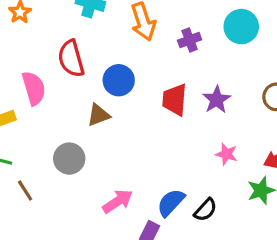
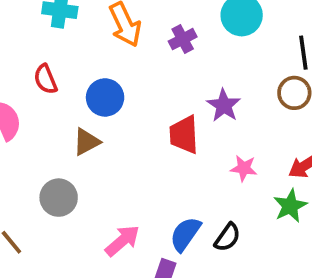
red semicircle: (71, 59) -> (45, 79), size x0.7
red trapezoid: (175, 100) -> (184, 135), moved

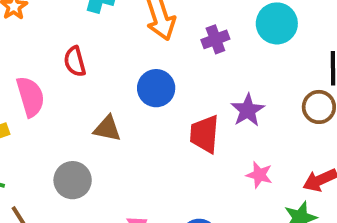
blue circle: (105, 97) -> (156, 88), moved
brown triangle: (87, 142) -> (107, 129), turned 32

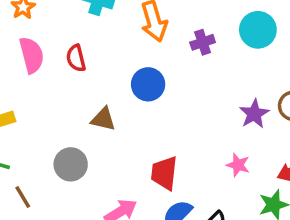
pink semicircle: (30, 97) -> (32, 55), moved
purple star: (248, 110) -> (254, 114), moved
red trapezoid: (205, 134) -> (164, 173), moved

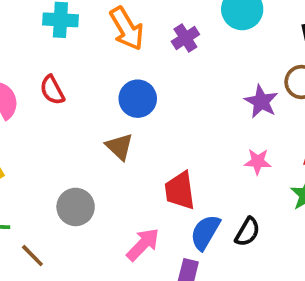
brown triangle: (103, 119) -> (120, 147), moved, turned 44

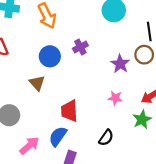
purple cross: (185, 38) -> (80, 47), moved
blue semicircle: (205, 232) -> (58, 136), moved
pink arrow: (143, 244) -> (29, 146), moved

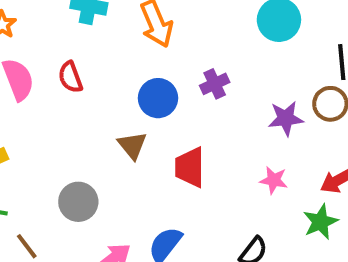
purple star: (120, 64) -> (286, 118), turned 30
red trapezoid: (69, 111) -> (190, 167), moved

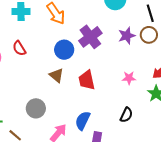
purple cross: (215, 84) -> (90, 37), size x1.6
purple star: (286, 118) -> (127, 36), moved

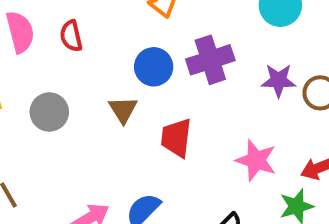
pink star: (129, 78) -> (256, 160), size x1.5
gray circle: (36, 108) -> (49, 112), moved

